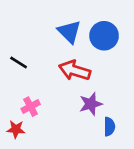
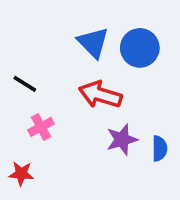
pink cross: (31, 107) -> (41, 127), moved
blue semicircle: (109, 127) -> (160, 148), moved

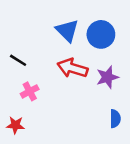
purple star: (122, 140) -> (107, 77), moved
blue semicircle: (160, 148) -> (115, 119), moved

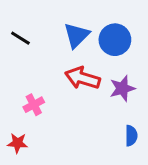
blue triangle: (67, 31) -> (77, 35), turned 30
black line: (18, 60) -> (20, 38), moved

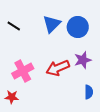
red arrow: (82, 78) -> (58, 68), moved, turned -40
pink cross: (34, 105) -> (23, 71), size x1.5

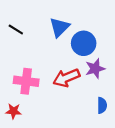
blue circle: (78, 27) -> (84, 43), moved
pink cross: (23, 71) -> (26, 81), turned 35

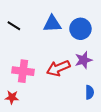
blue triangle: (59, 27) -> (52, 24), turned 42
blue circle: (84, 43) -> (80, 29), moved

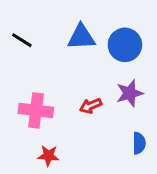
red arrow: (58, 68) -> (91, 106), size x0.6
red star: (12, 97) -> (48, 156), moved

